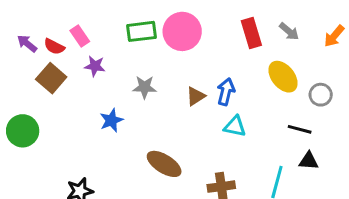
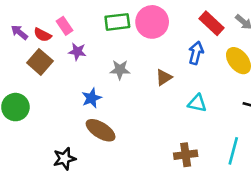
red rectangle: (251, 33) -> (211, 23), turned -30
blue arrow: (226, 92) -> (196, 53), moved
brown ellipse: (164, 164) -> (101, 130), moved

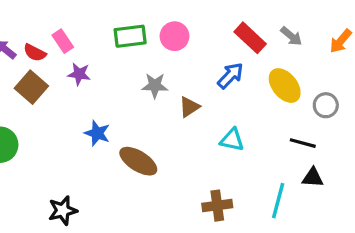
pink circle: (152, 22) -> (175, 36), size x0.7
blue arrow: (196, 53) -> (230, 76), turned 30
gray star: (120, 70) -> (155, 86), moved
blue star: (92, 98) -> (97, 133), turned -30
brown ellipse: (101, 130) -> (138, 161), moved

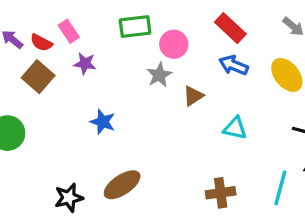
pink circle: (175, 36) -> (174, 44), moved
red rectangle: (250, 38) -> (230, 28), moved
blue arrow: (230, 76) -> (234, 65), turned -112
gray star: (155, 86) -> (159, 75), turned -30
brown ellipse: (138, 161) -> (122, 185), moved, turned -66

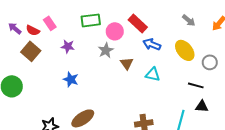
red rectangle: (230, 28) -> (138, 23), moved
purple star: (85, 64) -> (68, 46), moved
brown triangle: (193, 96) -> (127, 63), turned -32
cyan triangle: (235, 128) -> (153, 74), moved

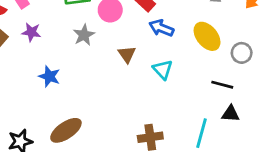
purple star: (68, 46) -> (31, 32), moved
gray star: (106, 50) -> (84, 35), moved
cyan triangle: (153, 74) -> (163, 69), turned 35

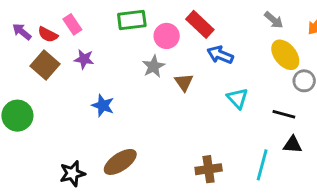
gray star: (84, 35) -> (154, 66), moved
yellow ellipse: (207, 36) -> (285, 55), moved
cyan triangle: (163, 69) -> (238, 98), moved

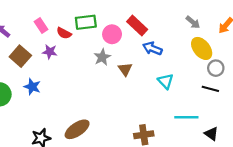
red semicircle: (48, 35) -> (64, 33), moved
blue star: (103, 105) -> (32, 87), moved
black line: (284, 114) -> (210, 89), moved
black triangle: (293, 145) -> (211, 134), moved, turned 32
cyan line: (262, 165) -> (186, 117), moved, turned 75

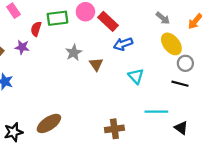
pink rectangle: (41, 26) -> (13, 11), moved
red semicircle: (64, 33) -> (36, 29), turned 80
pink circle: (112, 34) -> (85, 12), moved
blue arrow: (152, 48) -> (123, 44), turned -42

